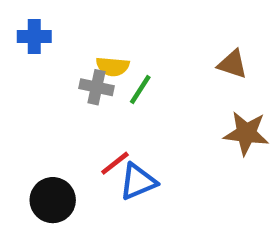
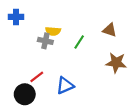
green line: (140, 89) -> (79, 42), moved
red line: (115, 163) -> (37, 77), moved

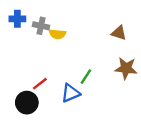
gray cross: (45, 41) -> (41, 26), moved
green line: (79, 42) -> (86, 77), moved

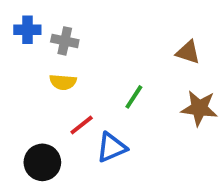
yellow semicircle: (58, 34) -> (63, 82), moved
green line: (86, 77) -> (134, 97), moved
red line: (40, 84) -> (82, 125), moved

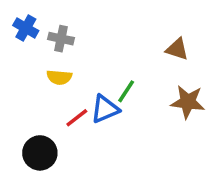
blue cross: (27, 30) -> (26, 28), turned 30
blue triangle: (111, 147) -> (105, 109), moved

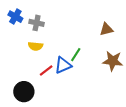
brown triangle: (177, 49) -> (106, 29), turned -32

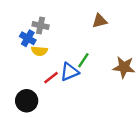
blue cross: (15, 17) -> (28, 38), moved
brown triangle: (106, 29) -> (100, 21), moved

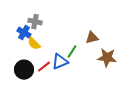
brown triangle: (100, 21) -> (92, 38), moved
yellow semicircle: (39, 51) -> (34, 44), turned 40
black circle: (27, 101) -> (24, 70), moved

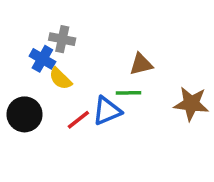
brown triangle: (92, 38) -> (141, 64), moved
green line: (72, 52) -> (128, 93), turned 56
black circle: (24, 70) -> (25, 114), moved

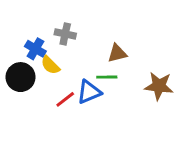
gray cross: (62, 39) -> (65, 34), moved
black circle: (25, 114) -> (21, 77), moved

